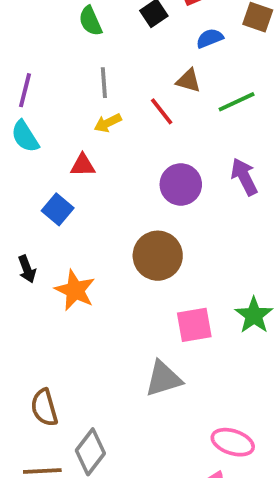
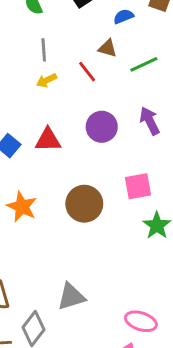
red triangle: (83, 165) -> (48, 140), moved, size x1.4
brown circle: (158, 256) -> (84, 204), moved
pink square: (194, 325) -> (138, 186), moved
gray triangle: (163, 379) -> (71, 297), moved

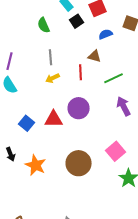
green line: (144, 64) -> (114, 78), moved
red line: (87, 72) -> (81, 72), turned 35
purple circle: (102, 127) -> (79, 108), moved
pink square: (138, 186) -> (116, 151), turned -30

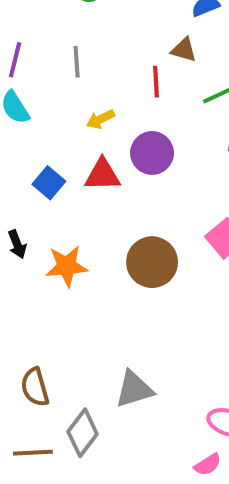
gray line: (51, 57) -> (77, 62), moved
yellow arrow: (53, 78) -> (100, 119), moved
orange star: (36, 165) -> (67, 266), turned -30

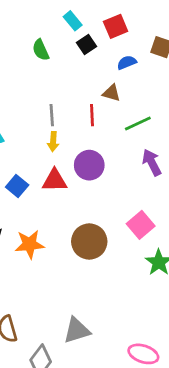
gray line: (77, 62) -> (52, 115), moved
yellow arrow: (100, 119) -> (53, 142), turned -60

